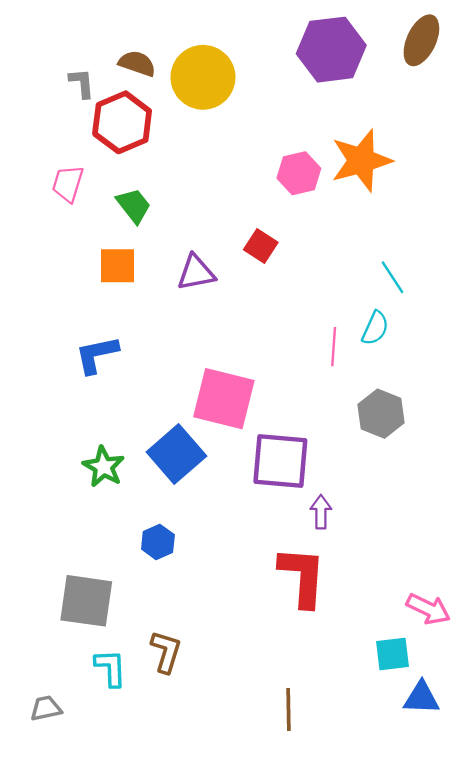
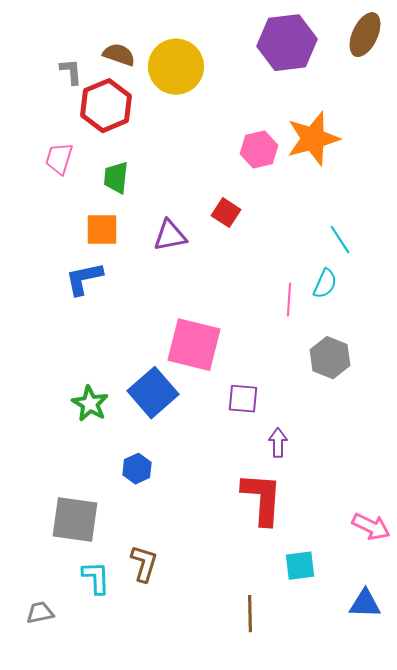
green trapezoid: (134, 206) -> (116, 178), turned -136
blue L-shape: (97, 355) -> (84, 279), moved
purple square: (280, 461) -> (243, 399), size x0.6
cyan square: (393, 654) -> (300, 566), moved

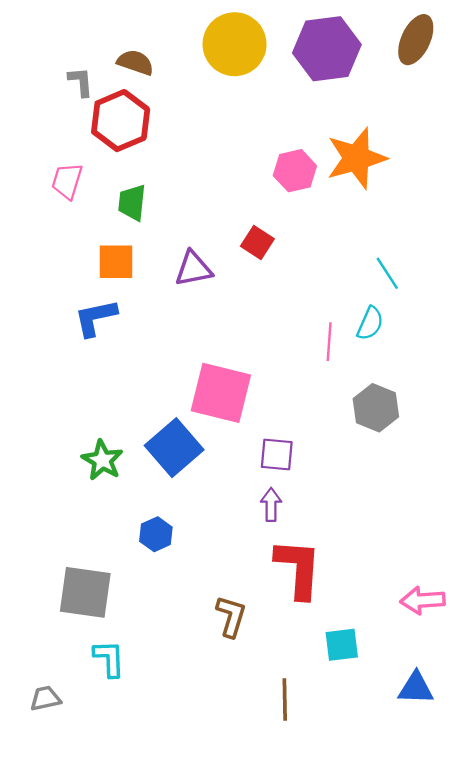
yellow circle: (176, 67) -> (235, 44), moved
purple arrow: (278, 443) -> (271, 505), moved
pink arrow: (371, 527) -> (423, 600), turned 150
brown L-shape: (144, 564) -> (231, 616), moved

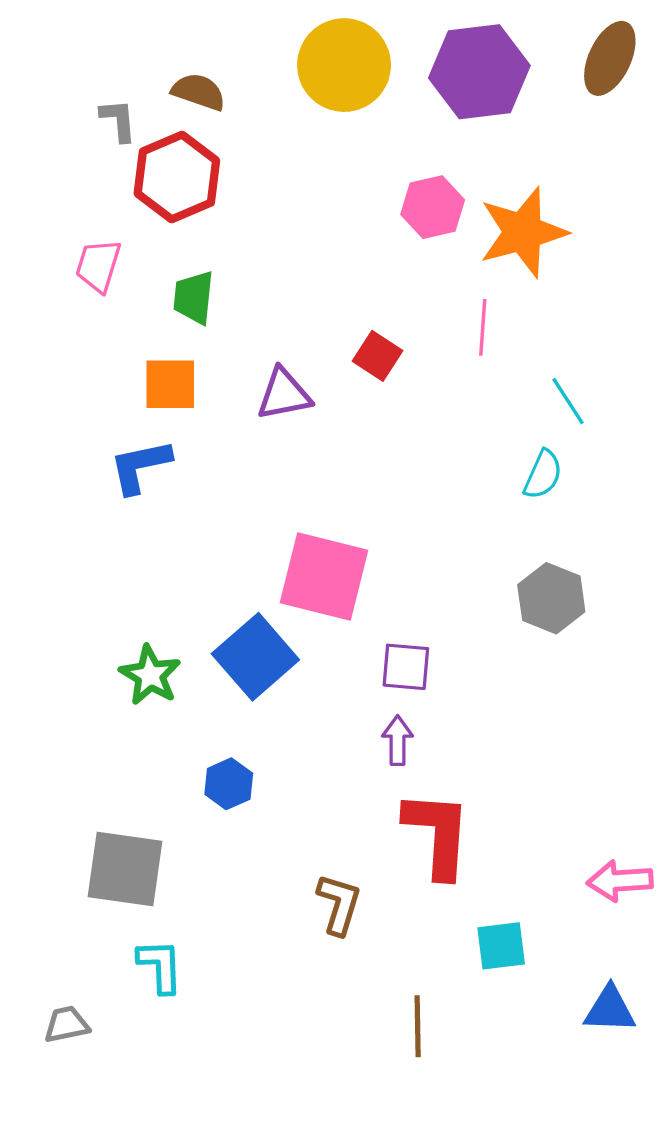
pink hexagon: (295, 171) -> (433, 207), moved
pink line: (329, 342) -> (483, 327), moved

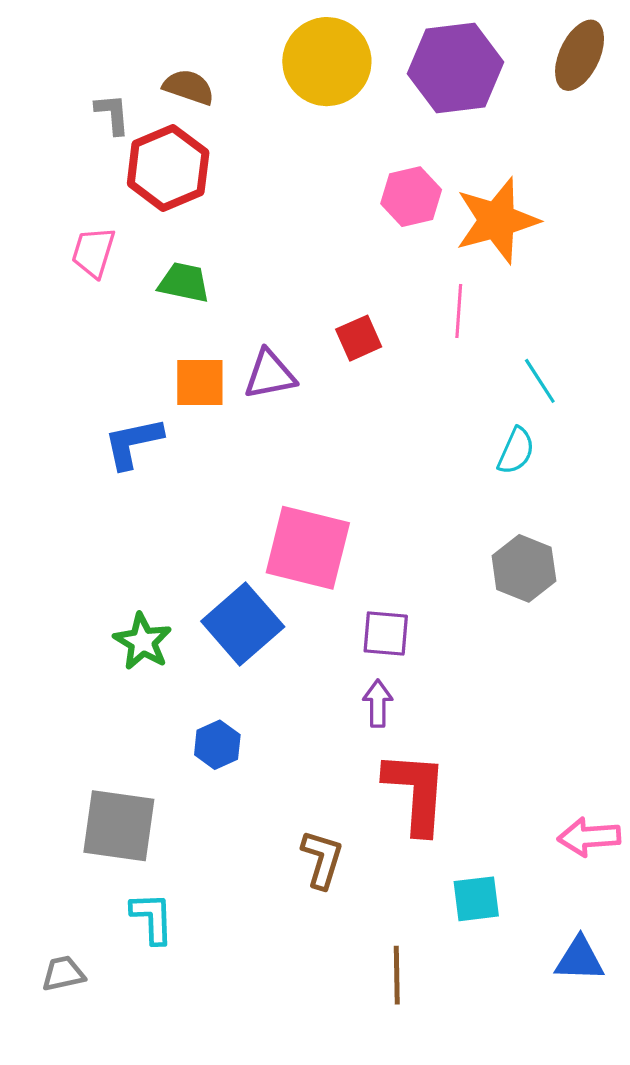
green trapezoid: (194, 297) -> (184, 282), turned 96
red square: (377, 356) -> (359, 338), turned 33
orange square: (170, 384) -> (200, 383), moved

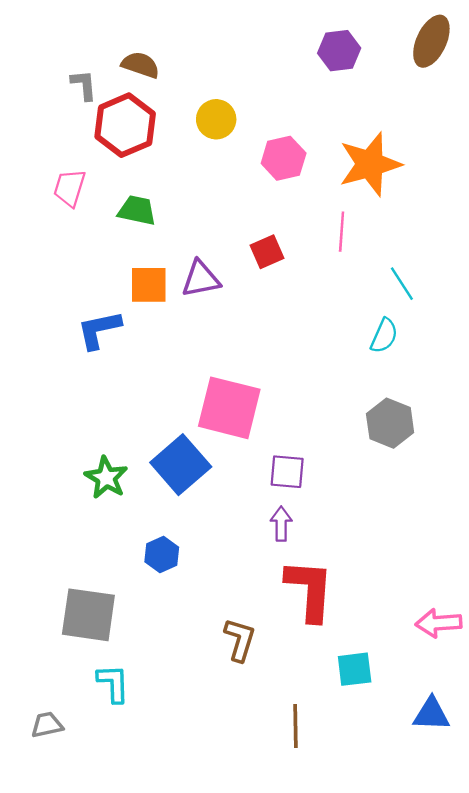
yellow circle: (327, 62) -> (216, 119), moved, size x0.6
purple hexagon: (456, 68) -> (339, 51), size x0.6
pink hexagon: (411, 197) -> (284, 158), moved

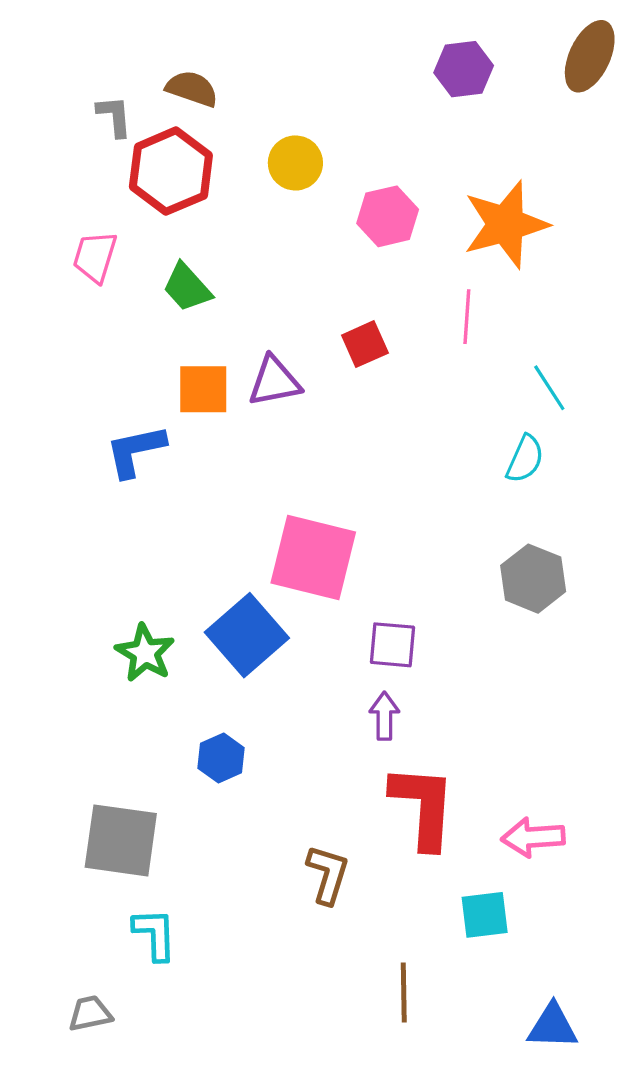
green trapezoid: (137, 210) -> (187, 287), turned -144
pink arrow: (439, 623) -> (533, 837), moved
blue triangle: (431, 714) -> (553, 1026), moved
gray trapezoid: (47, 725) -> (90, 1013), moved

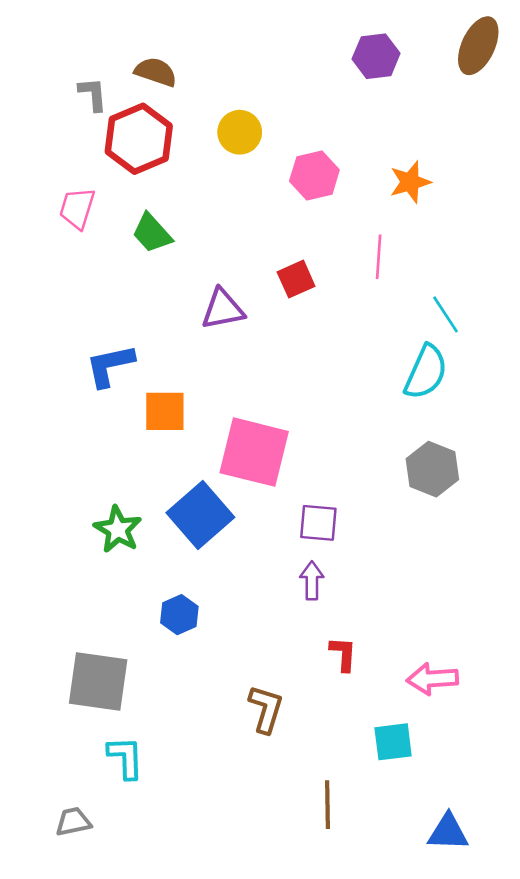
orange star: (506, 224) -> (410, 182), size x0.6
orange square: (203, 389) -> (165, 411), moved
cyan semicircle: (525, 459) -> (426, 372), size x1.4
red L-shape: (423, 807) -> (343, 654), size x0.5

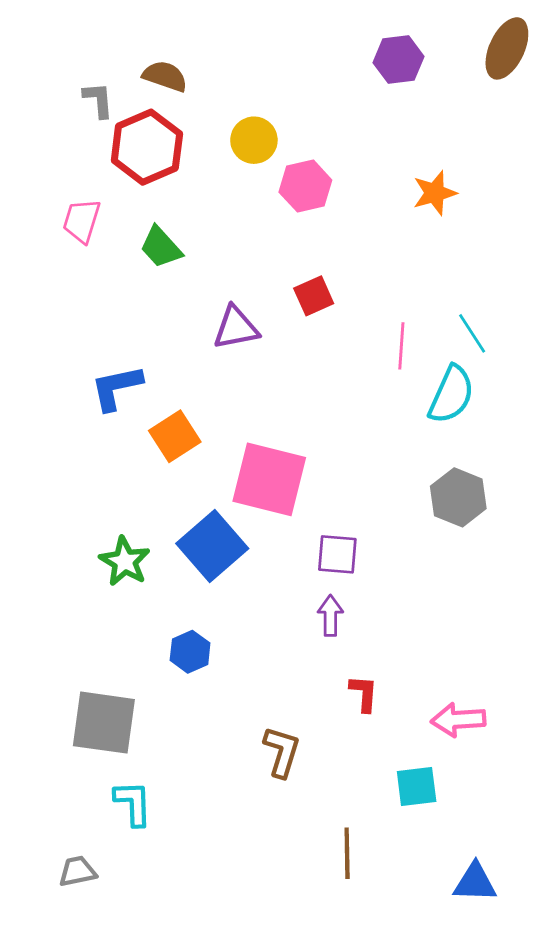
pink hexagon: (314, 175) -> (305, 186), moved
pink line: (379, 257) -> (401, 346), moved
orange square: (165, 411) -> (175, 436), turned -33

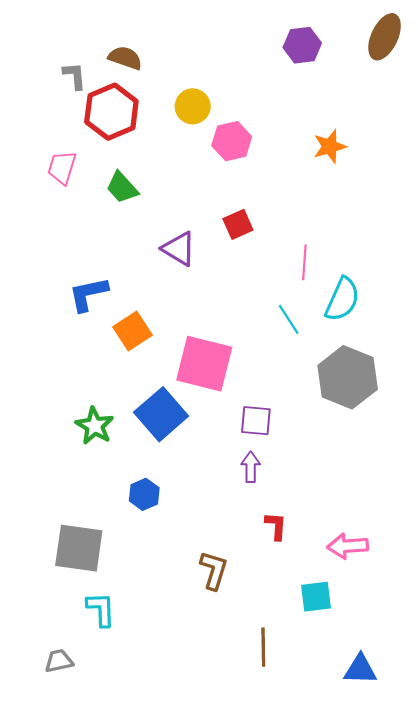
purple triangle: (236, 328) -> (179, 249), turned 42
cyan line: (472, 333) -> (289, 319), moved
gray hexagon: (458, 497) -> (348, 377), size x1.4

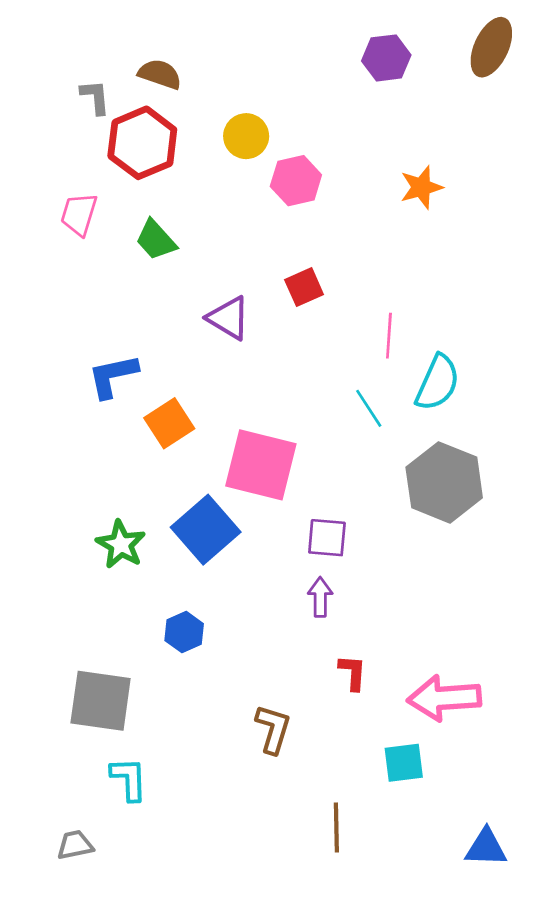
pink arrow: (348, 546) -> (444, 698), size x1.4
blue triangle: (360, 669) -> (486, 848), moved

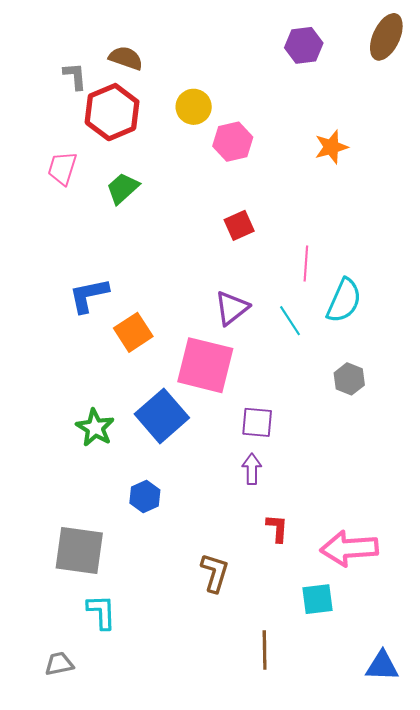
green trapezoid: (156, 240) -> (123, 188), turned 90
purple triangle: (229, 318) -> (232, 308), moved, turned 51
gray hexagon: (444, 482) -> (349, 379), size x0.5

